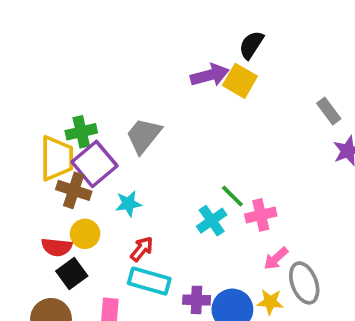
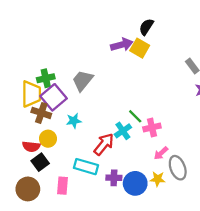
red arrow: (142, 249) -> (104, 144), moved, size x1.5

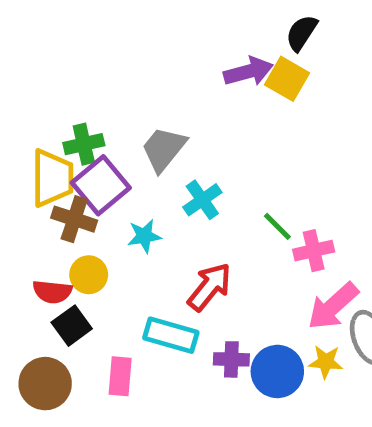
cyan cross: (123, 131) -> (202, 200), moved
pink arrow: (161, 153) -> (333, 306), size x1.6

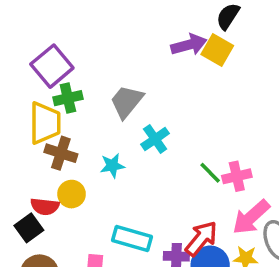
purple square: (101, 185) -> (52, 66), moved
green line: (277, 226) -> (210, 173), moved
red arrow: (210, 287) -> (201, 238), moved
black square: (72, 326) -> (29, 228), moved

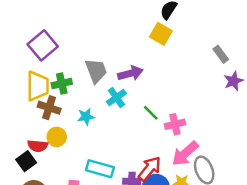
purple arrow: (189, 45) -> (130, 73), moved
green cross: (68, 98) -> (62, 84), moved
gray trapezoid: (127, 102) -> (96, 71), turned 120
green line: (210, 173) -> (151, 113), moved

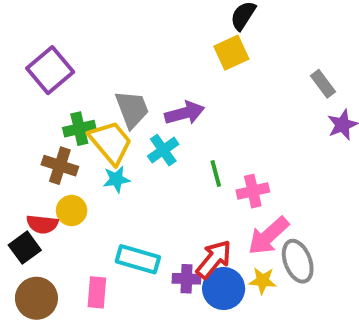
yellow square: (161, 34) -> (231, 53), turned 35
yellow trapezoid: (38, 86) -> (111, 142), moved, turned -40
green line: (151, 113) -> (216, 173), turned 30

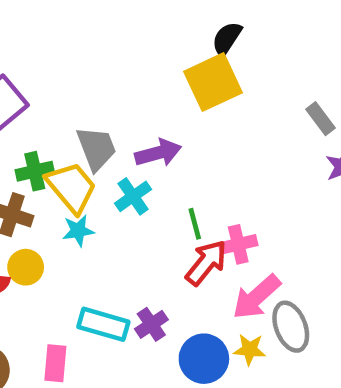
yellow square: (231, 53) -> (213, 82), size x1.4
red arrow: (214, 259) -> (206, 263), moved
purple cross: (187, 279) -> (151, 324), moved, turned -36

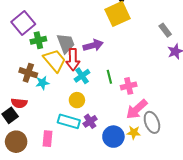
green cross: (35, 171) -> (38, 40), moved
cyan cross: (133, 196) -> (82, 76), moved
cyan star: (78, 231) -> (42, 83), moved
red arrow: (206, 263) -> (73, 60), moved, turned 140
yellow circle: (26, 267) -> (77, 100), moved

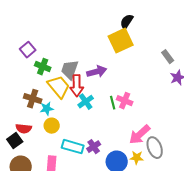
purple square: (23, 23) -> (28, 50), size x0.7
green cross: (38, 40) -> (43, 67), turned 35
gray trapezoid: (66, 43) -> (70, 70), turned -140
pink cross: (129, 86) -> (125, 101), moved, turned 35
yellow circle: (77, 100) -> (52, 126), moved

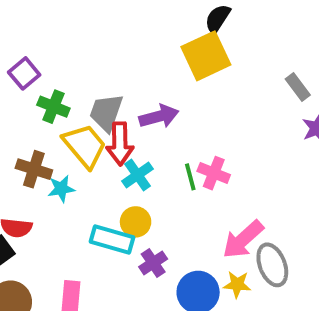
yellow circle: (52, 126) -> (136, 222), moved
cyan rectangle: (73, 147) -> (112, 239), moved

